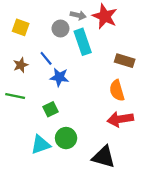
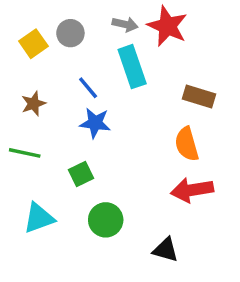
yellow square: (21, 27) -> (33, 44), turned 35
gray circle: (60, 28) -> (70, 33), moved
blue line: (46, 58) -> (88, 88), moved
cyan triangle: (41, 145) -> (39, 218), moved
black triangle: (104, 157) -> (166, 250), size x0.7

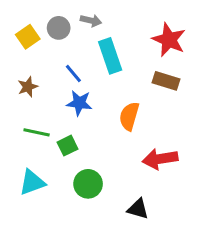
gray arrow: (125, 24) -> (91, 21), moved
red star: (167, 26) -> (169, 40), moved
orange semicircle: (187, 144) -> (129, 116), moved, turned 32
green line: (25, 153) -> (37, 132), moved

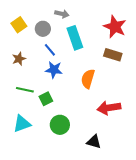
gray circle: (59, 28) -> (43, 29), moved

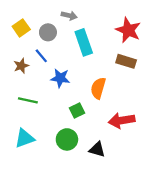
blue line: (50, 50) -> (41, 56), moved
green square: (46, 99) -> (77, 110), moved
black triangle: (94, 142) -> (97, 149), moved

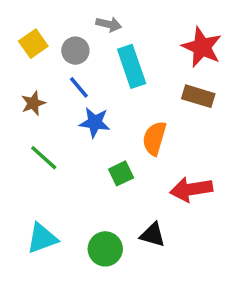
blue line: (41, 56) -> (79, 87), moved
green line: (28, 100) -> (44, 158), turned 30
cyan triangle: (25, 138) -> (42, 238), moved
green circle: (67, 139) -> (105, 249), moved

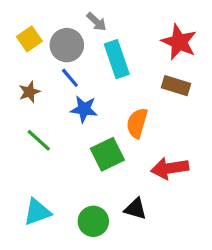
gray arrow: (109, 24) -> (96, 22), turned 30
gray circle: (75, 51) -> (67, 45), size x1.4
green square: (121, 173) -> (107, 154), size x1.5

